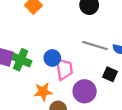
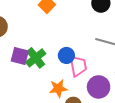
green cross: (21, 60) -> (36, 58), turned 30

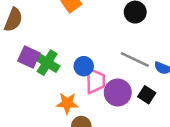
green cross: (36, 58) -> (47, 63), turned -30
purple circle: (99, 87) -> (118, 92), moved

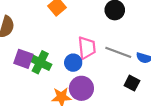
pink trapezoid: (95, 81) -> (87, 48), moved
purple circle: (118, 92) -> (81, 88), moved

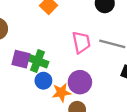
blue circle: (73, 63) -> (43, 81), moved

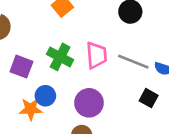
green cross: (37, 61) -> (60, 57), moved
orange star: (61, 92) -> (31, 109), moved

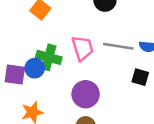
blue circle: (45, 96) -> (35, 68), moved

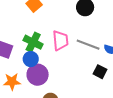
blue circle: (35, 68) -> (31, 59), moved
purple circle: (86, 94) -> (38, 75), moved

